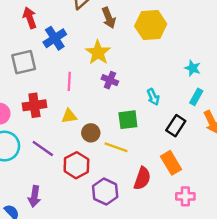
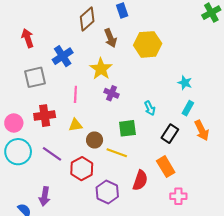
red arrow: (30, 18) -> (28, 38), moved

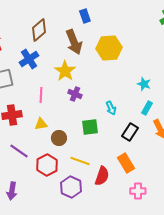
brown diamond: (87, 19) -> (39, 30), moved
brown arrow: (110, 38) -> (74, 42), size x1.4
yellow line: (117, 153) -> (80, 161), moved

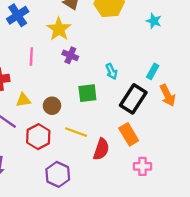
cyan star: (144, 84) -> (154, 21), moved
yellow triangle: (41, 124) -> (23, 100), moved
black rectangle: (130, 132) -> (133, 99), size x1.4
purple hexagon: (71, 187) -> (58, 174), moved

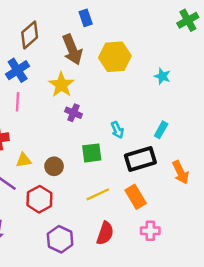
pink line: (31, 56) -> (18, 102), moved
orange arrow: (168, 95) -> (181, 172), moved
black rectangle: (133, 99) -> (140, 159), turned 40
yellow line: (76, 132) -> (98, 194), moved, turned -45
red semicircle: (101, 149) -> (105, 233), moved

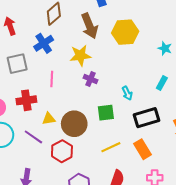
yellow star: (61, 85) -> (80, 55), turned 30
pink line: (18, 102) -> (52, 79), moved
cyan rectangle: (161, 130) -> (162, 83), moved
brown circle: (54, 166) -> (74, 124), size x1.6

